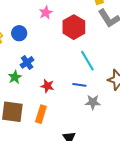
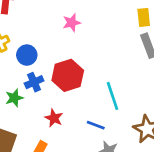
red hexagon: (74, 27) -> (68, 75), moved
blue circle: (19, 33) -> (27, 55), moved

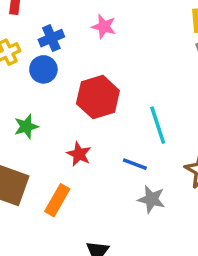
pink star: (72, 23) -> (104, 27), turned 30
blue cross: (34, 82) -> (51, 38), moved

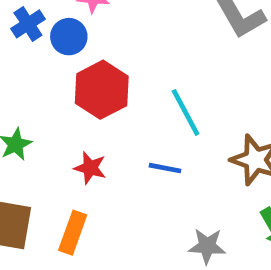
blue circle: (43, 69) -> (69, 37), moved
gray star: (151, 199) -> (207, 246), moved

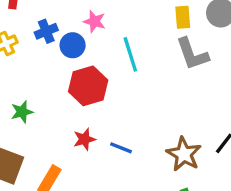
cyan line: (186, 112) -> (130, 54), moved
red star: (90, 168) -> (84, 139), moved, turned 30

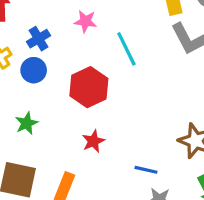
blue circle: (73, 45) -> (34, 70), moved
blue line: (121, 148) -> (146, 170), moved

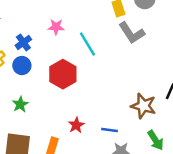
red star: (93, 141) -> (76, 125), moved

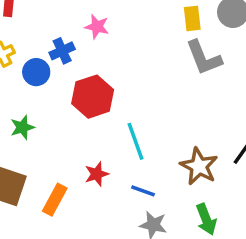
blue cross: (23, 42) -> (62, 51), moved
cyan line: (87, 44) -> (136, 141), moved

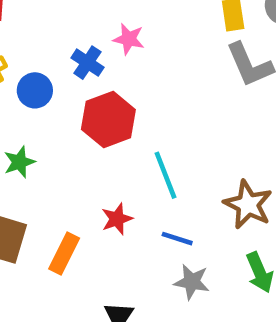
pink star: (97, 27) -> (129, 39), moved
blue cross: (62, 51) -> (87, 63), moved, turned -30

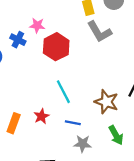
red hexagon: (108, 119) -> (56, 47), moved
orange rectangle: (64, 253) -> (14, 123), moved

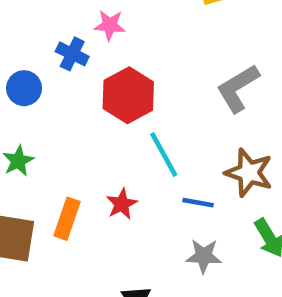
gray L-shape: (99, 32) -> (238, 88), moved, turned 90
red hexagon: (56, 47) -> (128, 95), moved
blue line: (73, 123) -> (198, 203), moved

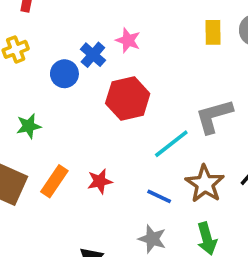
blue circle: (24, 88) -> (64, 74), moved
cyan line: (164, 155) -> (171, 144), moved, turned 66

